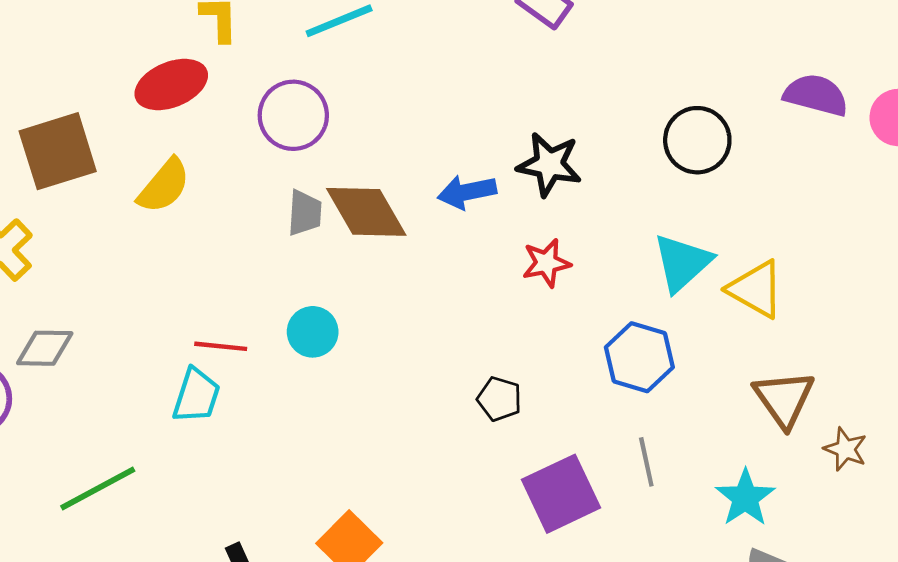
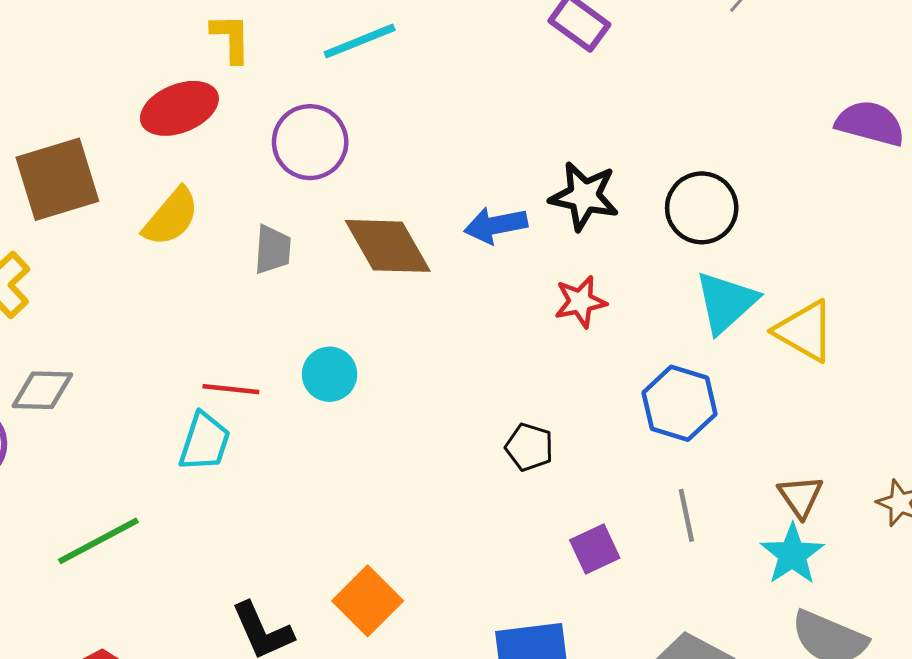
black circle: (697, 140) -> (702, 208), moved
gray trapezoid: (305, 213) -> (273, 250), moved
brown triangle: (784, 399) -> (800, 496), moved, size x0.7
purple square: (561, 494) -> (595, 549), size x0.6

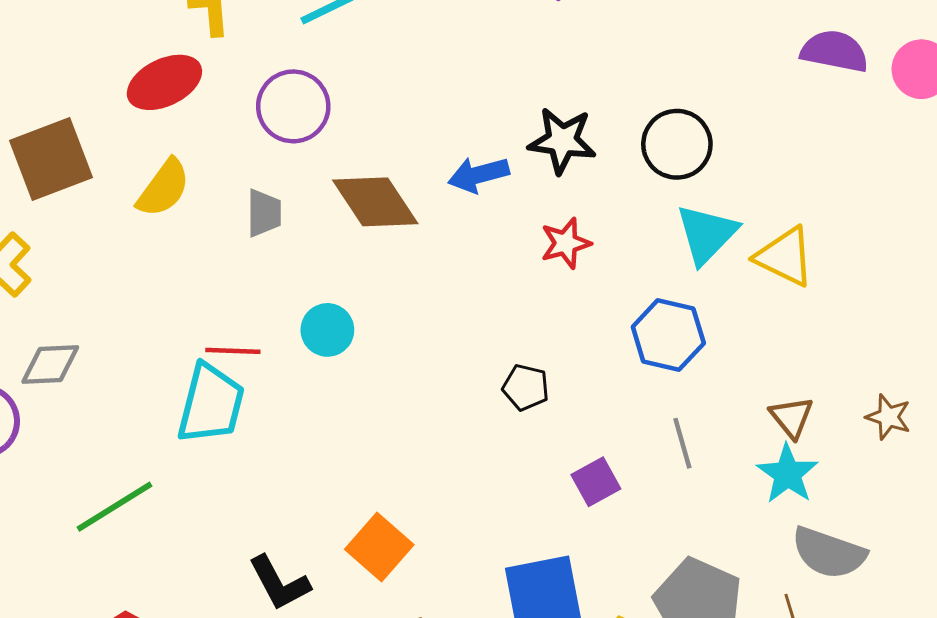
cyan trapezoid: (205, 442) -> (211, 404), size x1.4

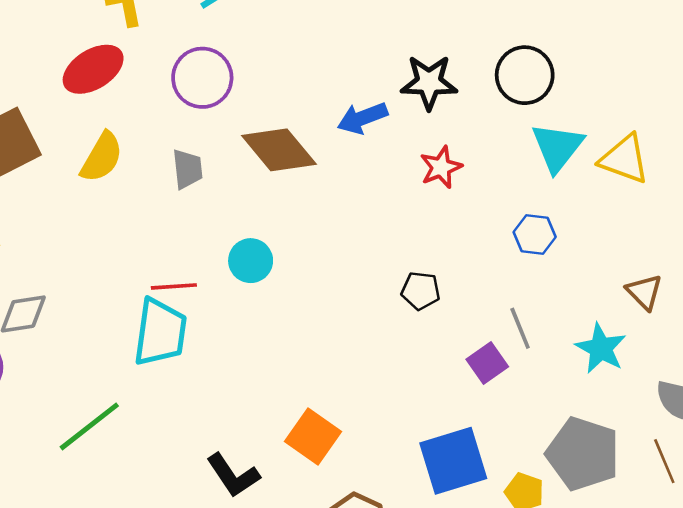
blue hexagon: (668, 335) -> (535, 235), size x0.7
gray line: (682, 443) -> (520, 328), moved
cyan star: (788, 474) -> (601, 348), moved

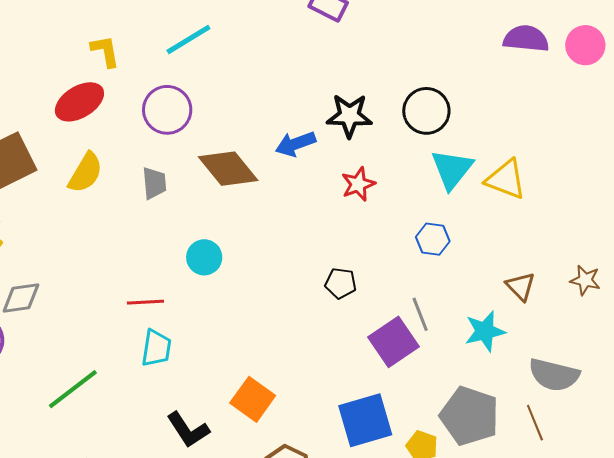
red line: (174, 286) -> (145, 302), moved
cyan trapezoid: (160, 332) -> (156, 348), moved, size x0.7
cyan star: (601, 348) -> (485, 331), turned 30
purple square: (487, 363) -> (393, 342), size x1.5

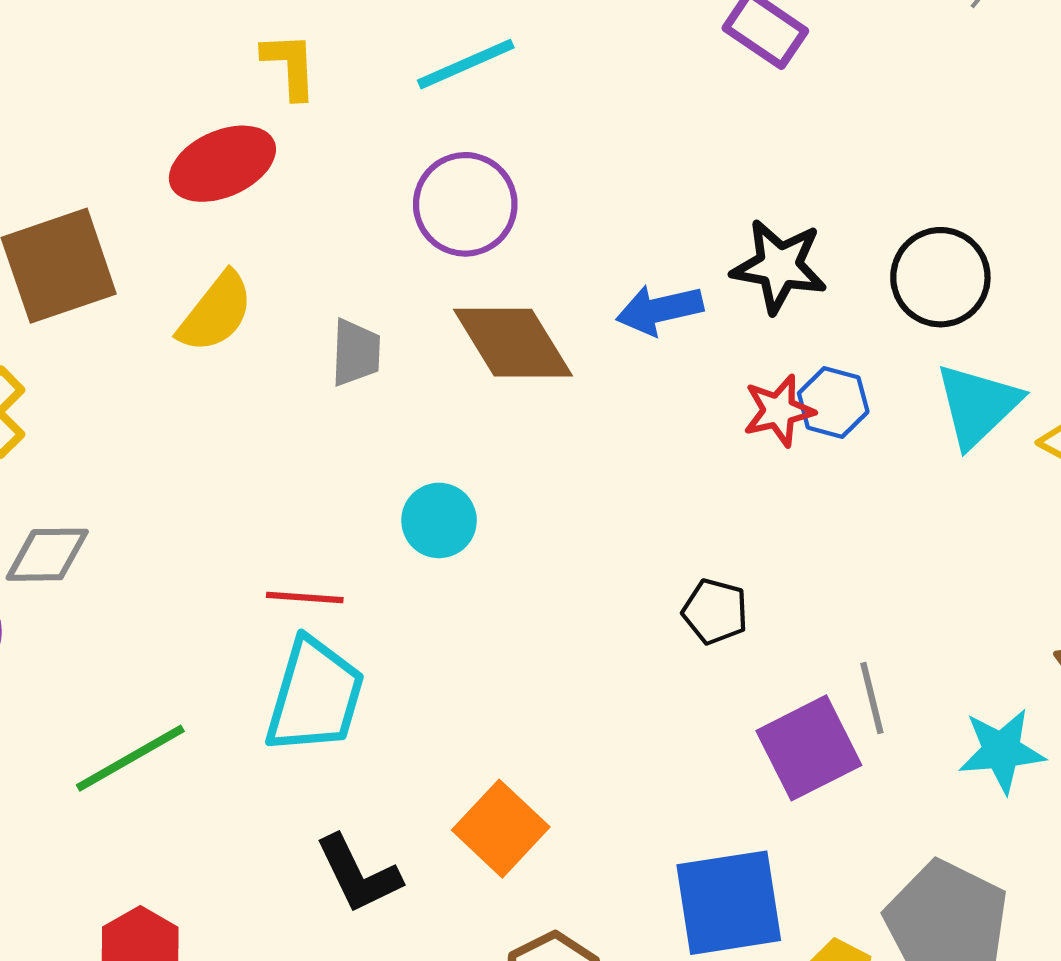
purple circle: (167, 110) -> (465, 204), moved
blue hexagon: (433, 239) -> (833, 402), moved
cyan trapezoid: (156, 348) -> (315, 696), size x1.5

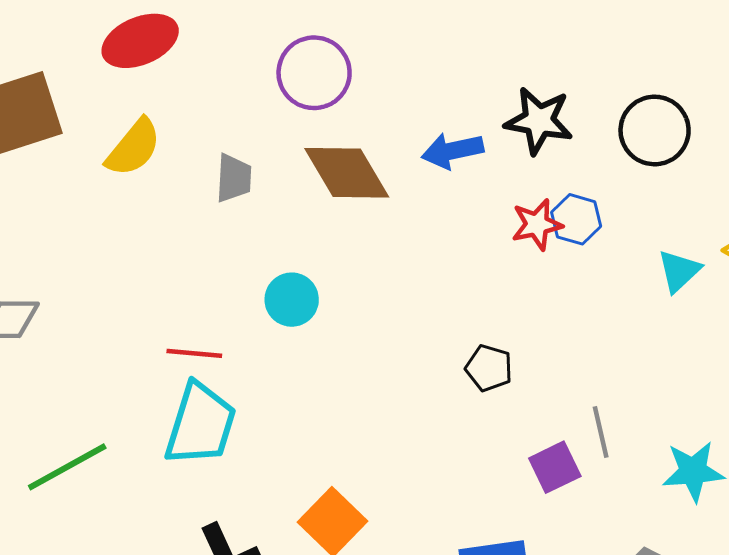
cyan triangle: (978, 405) -> (679, 271), moved, size x0.7
purple square: (809, 748) -> (555, 467), size x0.7

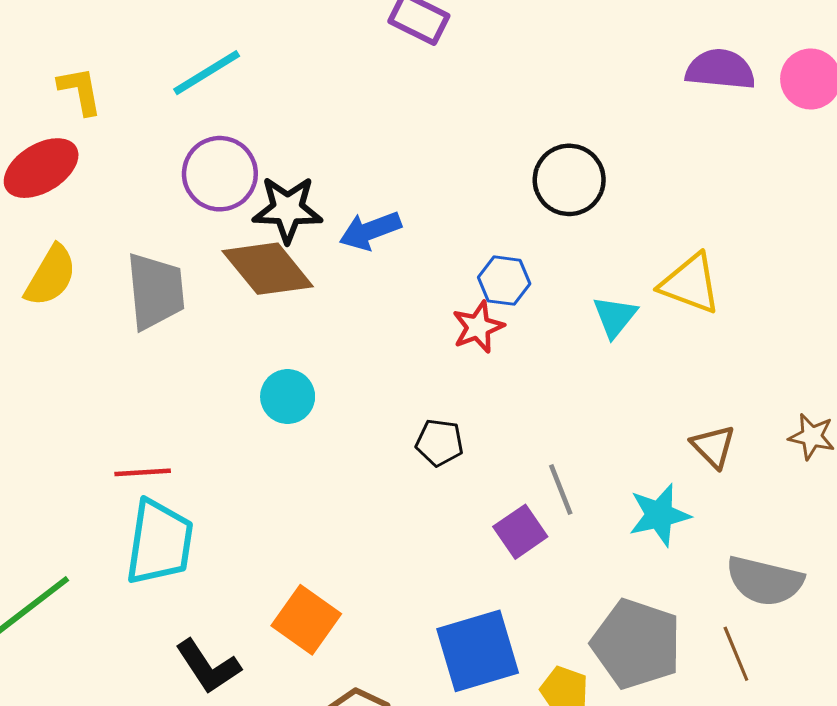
black star: (539, 121) -> (288, 209), moved
gray trapezoid: (234, 178) -> (156, 291), size x1.6
red star: (537, 225) -> (478, 327), moved
cyan circle: (292, 300) -> (288, 397), moved

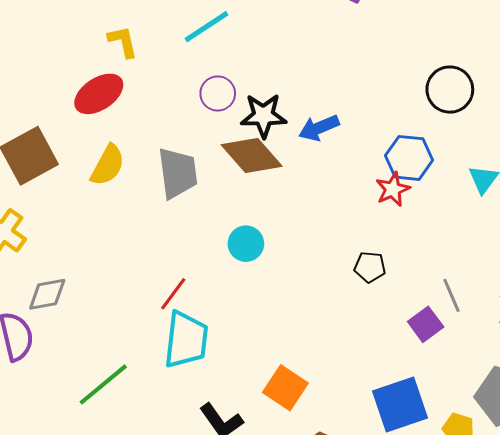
purple circle: (220, 174) -> (218, 93), size x0.7
blue hexagon: (504, 281) -> (409, 158), size x1.4
cyan circle: (288, 397) -> (246, 244), moved
red line: (143, 472) -> (173, 294), turned -48

